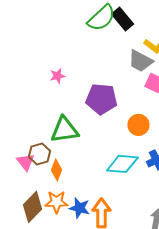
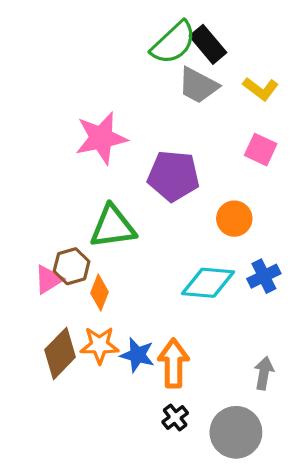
gray trapezoid: (140, 61) -> (198, 85), moved
pink star: (57, 76) -> (101, 138), size x2.0
pink triangle: (25, 162) -> (49, 279), turned 36

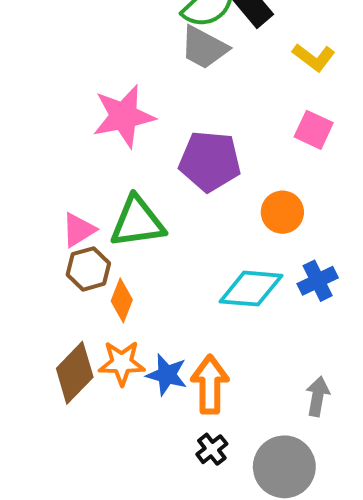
gray trapezoid: (198, 85) -> (204, 48), moved
pink triangle: (49, 279) -> (79, 230), moved

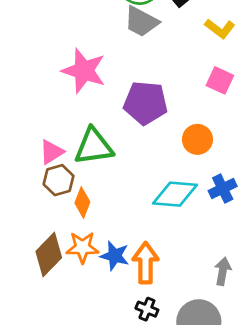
pink star: (124, 116) -> (84, 71), turned 30
black cross: (212, 449) -> (147, 309), turned -30

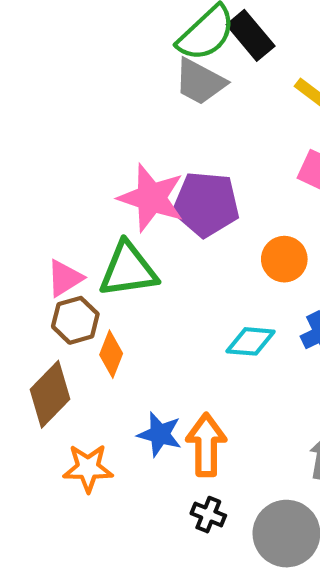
pink star: (84, 71) -> (151, 198), moved
cyan diamond: (175, 194) -> (251, 341), size x0.7
orange star: (82, 247) -> (88, 468), moved
brown diamond: (49, 254) -> (50, 394), moved

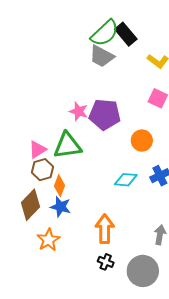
pink star: (151, 198) -> (79, 111), size x0.6
blue star: (160, 434) -> (61, 207), moved
orange star: (88, 468) -> (48, 240), turned -30

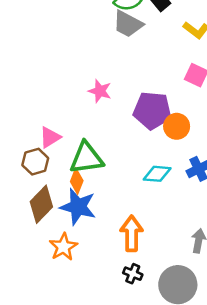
purple pentagon: (105, 114) -> (152, 110), moved
green triangle: (68, 146) -> (86, 158), moved
brown hexagon: (42, 170) -> (35, 162), moved
blue star: (61, 207) -> (78, 207), size x1.4

